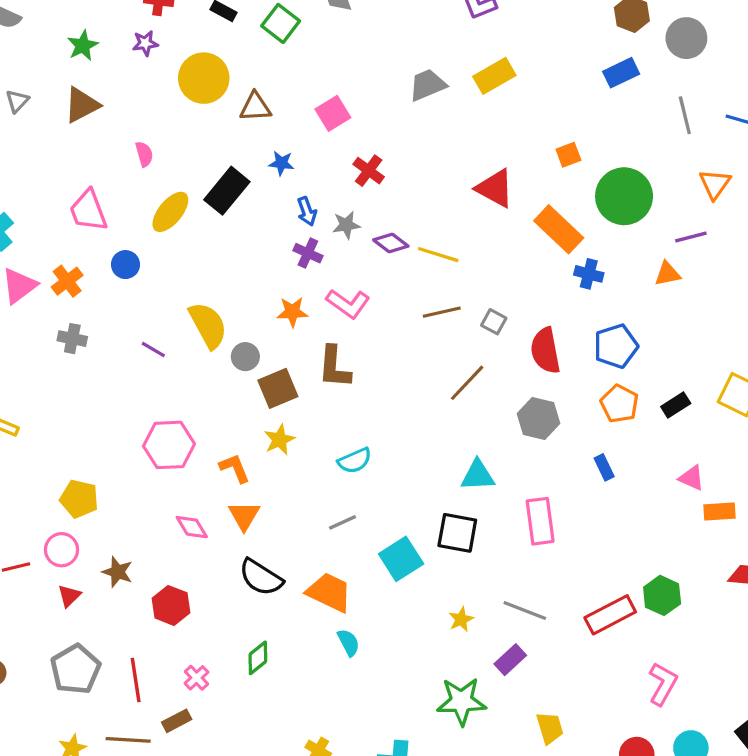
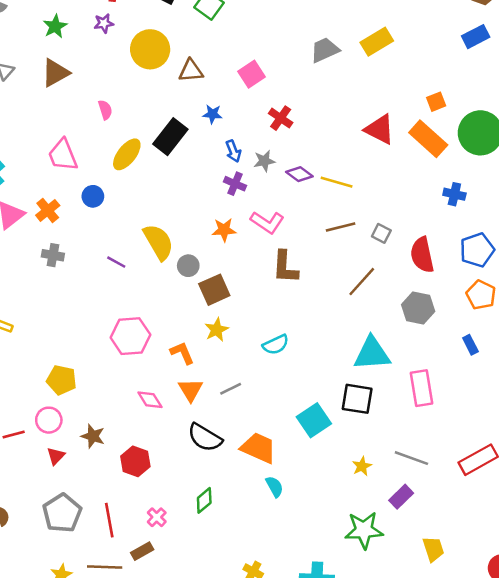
orange rectangle: (559, 229) -> (428, 139), moved
brown L-shape: (334, 367) -> (285, 267), moved
cyan triangle: (478, 475) -> (372, 354), size x1.4
gray line: (343, 522) -> (231, 389), moved

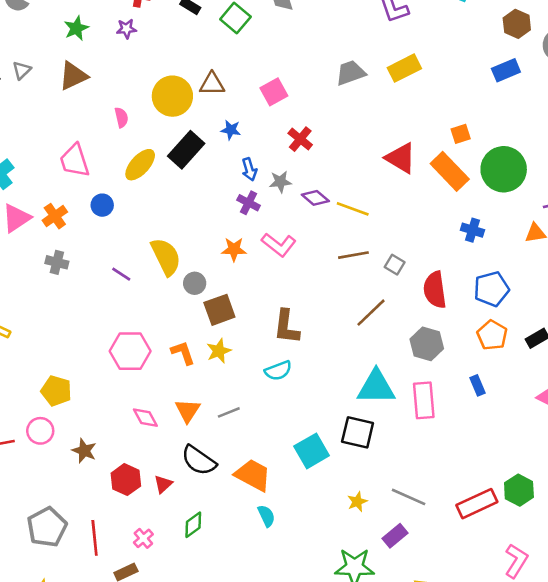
yellow circle: (150, 49) -> (172, 96), moved
brown L-shape: (285, 267) -> (286, 327), moved
orange L-shape: (182, 353) -> (183, 353), moved
pink rectangle: (421, 388) -> (424, 400), moved
red triangle: (56, 456) -> (163, 484), moved

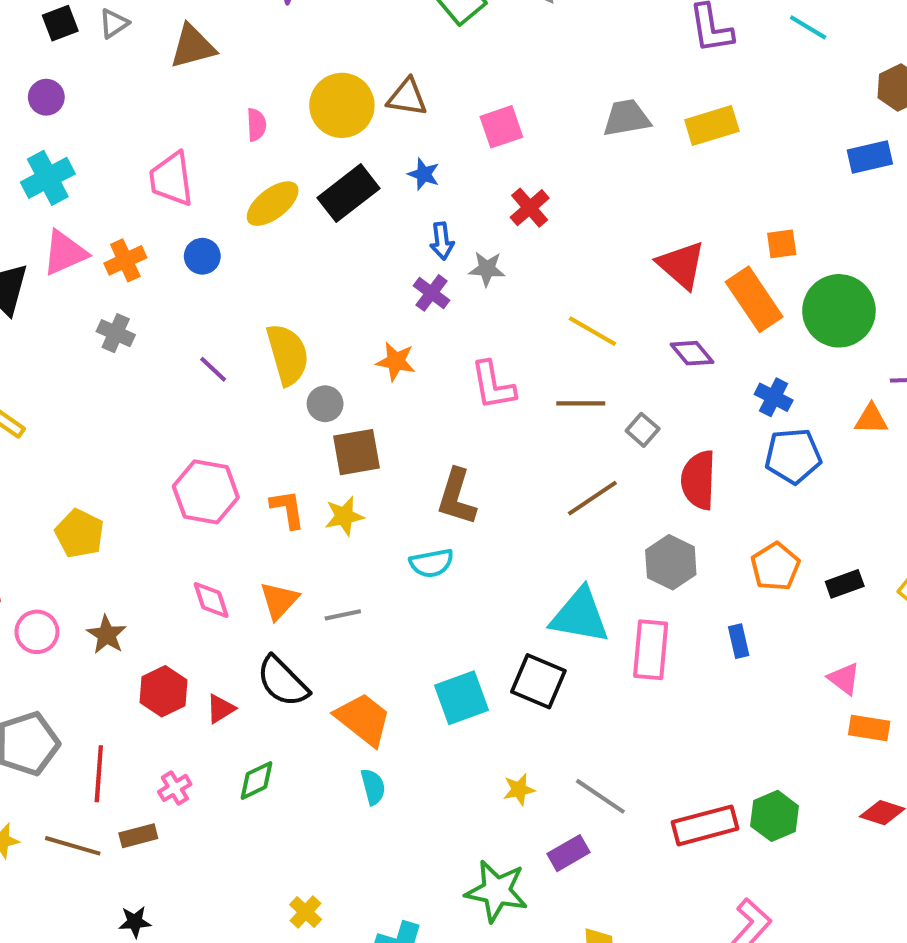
purple diamond: (315, 198) -> (692, 353), moved
pink L-shape: (279, 245) -> (493, 385), moved, turned 32
blue pentagon: (491, 289) -> (793, 456), moved
pink circle: (40, 431) -> (37, 632), moved

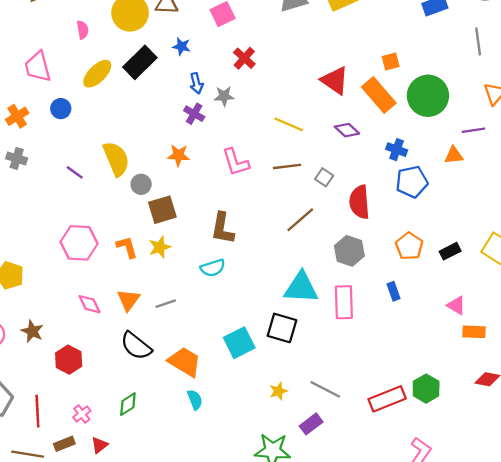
red triangle: (221, 709) -> (99, 445), moved

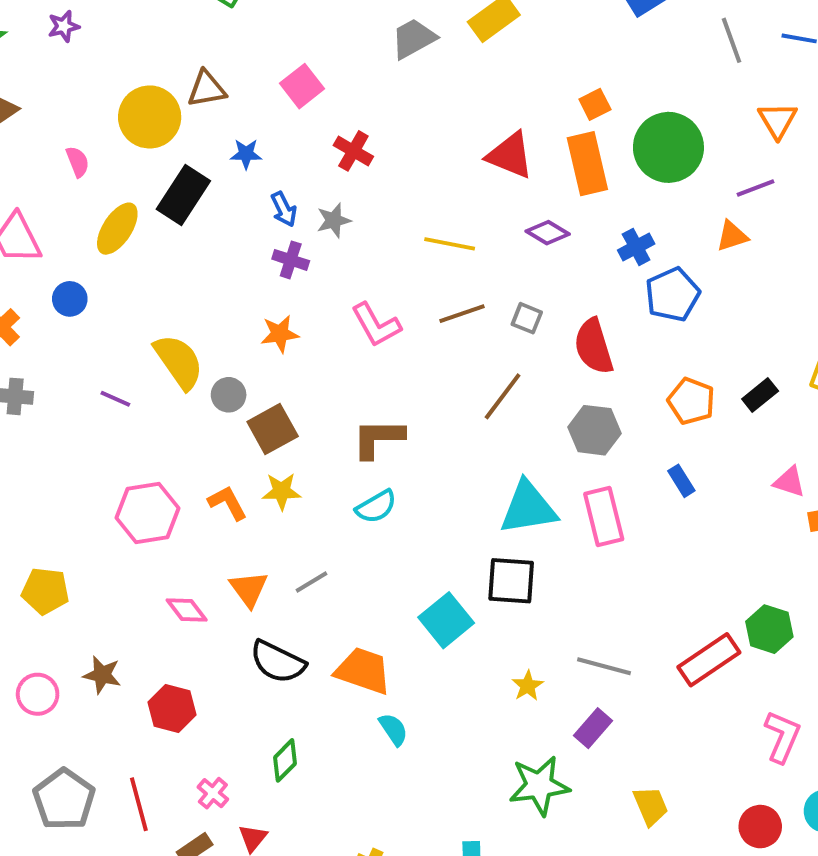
orange rectangle: (379, 95) -> (587, 164), turned 40
blue cross: (397, 150) -> (636, 247), turned -36
brown L-shape: (223, 228) -> (378, 438), turned 92
yellow star: (160, 247) -> (282, 491), turned 30

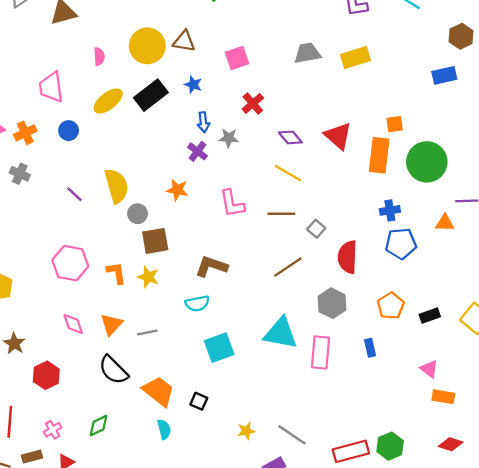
purple diamond: (548, 233) -> (290, 137), moved
black square: (511, 581) -> (199, 401), moved, size x0.6
cyan square: (446, 620) -> (219, 348), moved

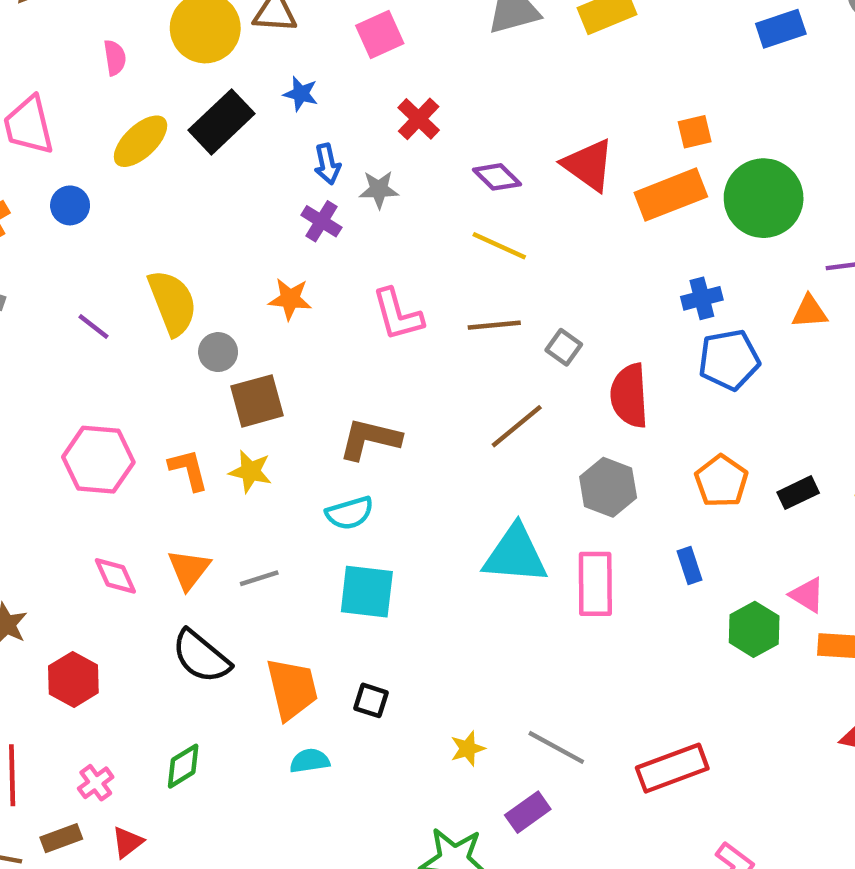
orange rectangle: (379, 155) -> (671, 195), turned 68
cyan square: (219, 348) -> (367, 592), moved, turned 32
orange trapezoid: (159, 391) -> (292, 689), turned 44
cyan semicircle: (164, 429) -> (310, 761), turned -78
green hexagon: (390, 446) -> (754, 629), moved

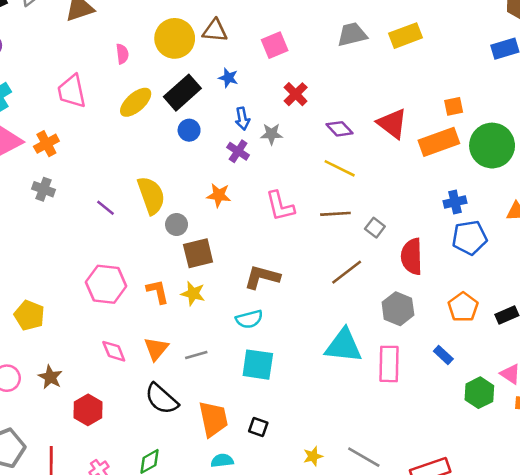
blue circle: (70, 205) -> (189, 130), moved
blue rectangle: (690, 565) -> (443, 355), turned -30

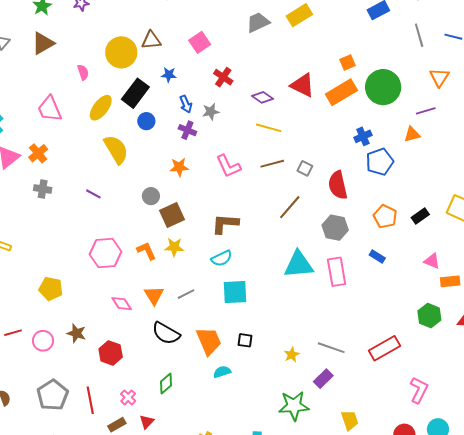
yellow semicircle: (151, 195) -> (116, 149), moved
green hexagon: (479, 393) -> (429, 316), moved

